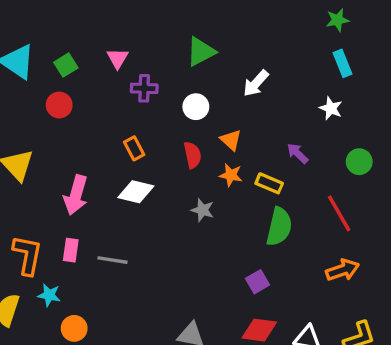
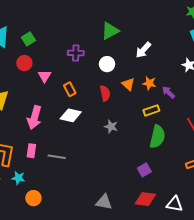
pink triangle: (117, 58) -> (45, 76), moved
orange star: (231, 175) -> (149, 83), moved
yellow rectangle: (269, 183) -> (151, 110), turned -42

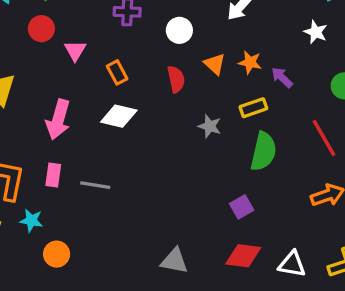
gray star: (111, 127) -> (210, 126), moved

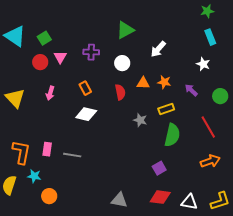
pink triangle: (75, 51) -> (60, 57), moved
orange triangle: (215, 64) -> (143, 83), turned -40
purple arrow: (282, 77) -> (191, 90), moved
pink arrow: (58, 119) -> (50, 93), moved, size x0.6

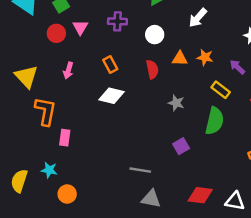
yellow rectangle: (166, 109) -> (221, 90), moved, turned 56
orange L-shape: (21, 152) -> (46, 111), moved
gray line: (72, 155) -> (140, 170), moved
purple square: (159, 168) -> (181, 146), moved

